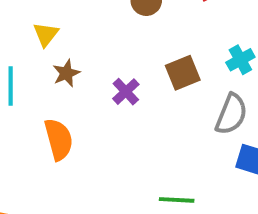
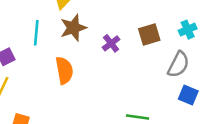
brown star: (66, 73) -> (73, 28), size x1.5

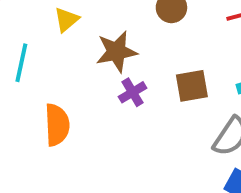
brown star: (73, 28) -> (117, 52), moved

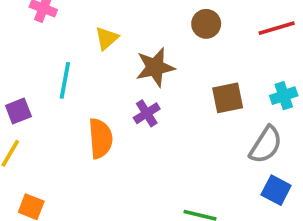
purple cross: (133, 92) -> (147, 113), moved

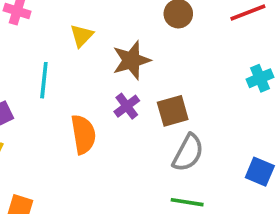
brown square: (228, 98) -> (173, 111), moved
gray semicircle: (266, 145) -> (188, 153), moved

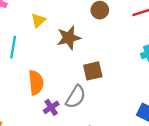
purple cross: (127, 106) -> (51, 107), moved
gray semicircle: (188, 153) -> (76, 97), moved

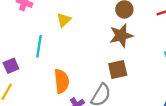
brown star: (69, 38) -> (121, 35), moved

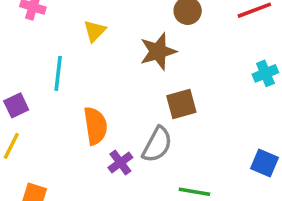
brown star: (121, 35) -> (158, 51), moved

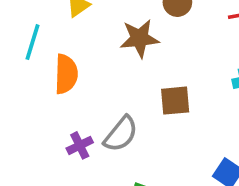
brown square: (181, 104) -> (175, 101), moved
orange semicircle: (95, 126) -> (66, 74), moved

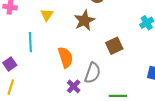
orange semicircle: (66, 74) -> (65, 57), moved

